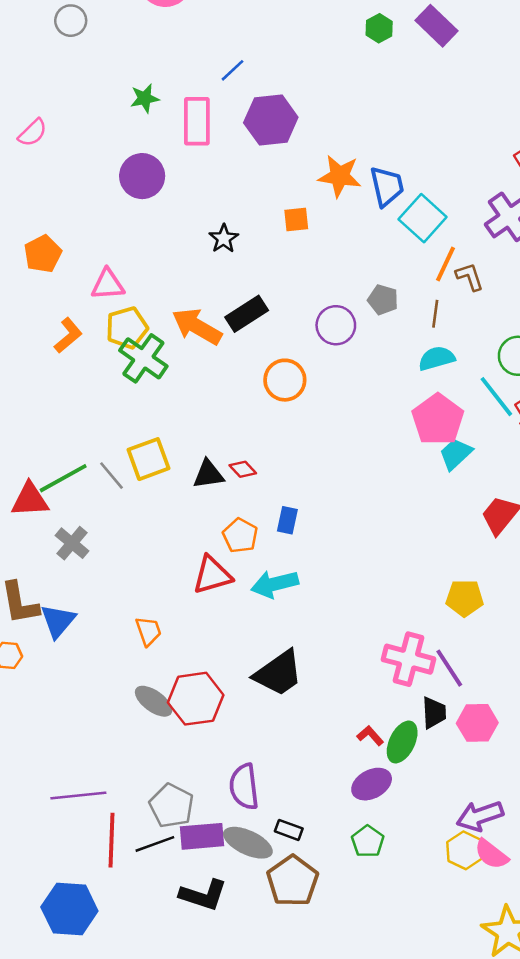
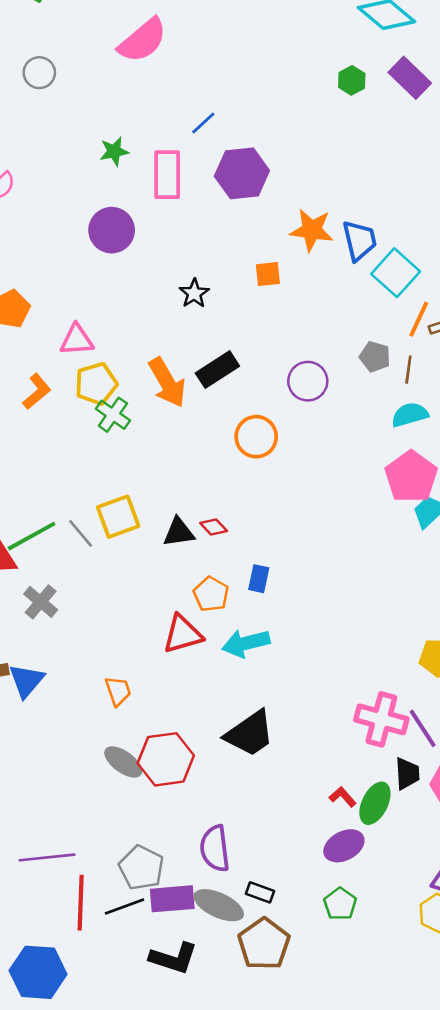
gray pentagon: (383, 300) -> (375, 357), moved
orange arrow: (197, 326) -> (167, 382), turned -150
green cross: (143, 358) -> (113, 415), size x0.7

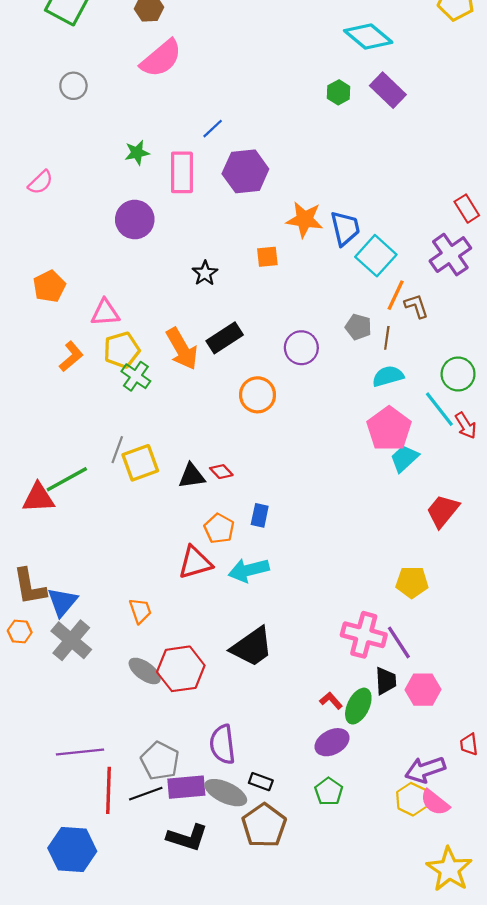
gray line: (81, 533) -> (117, 450), moved, turned 60
gray cross: (41, 602) -> (71, 640), moved, size x1.4

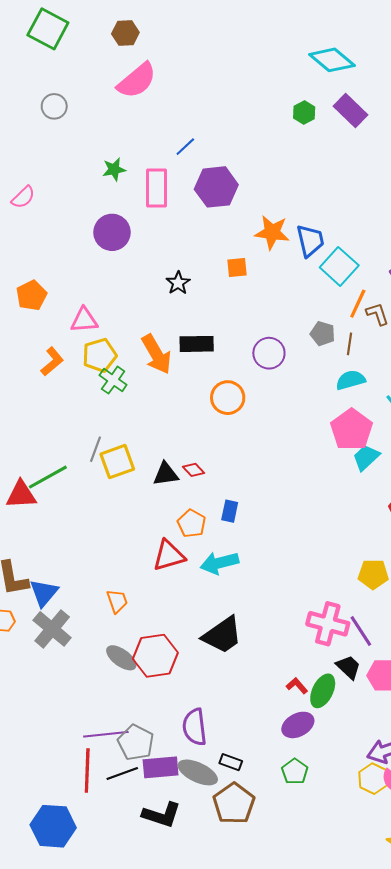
black rectangle: (225, 338) -> (197, 344), turned 32
black trapezoid: (386, 681) -> (348, 667), turned -44
purple line: (80, 752) -> (106, 734), moved

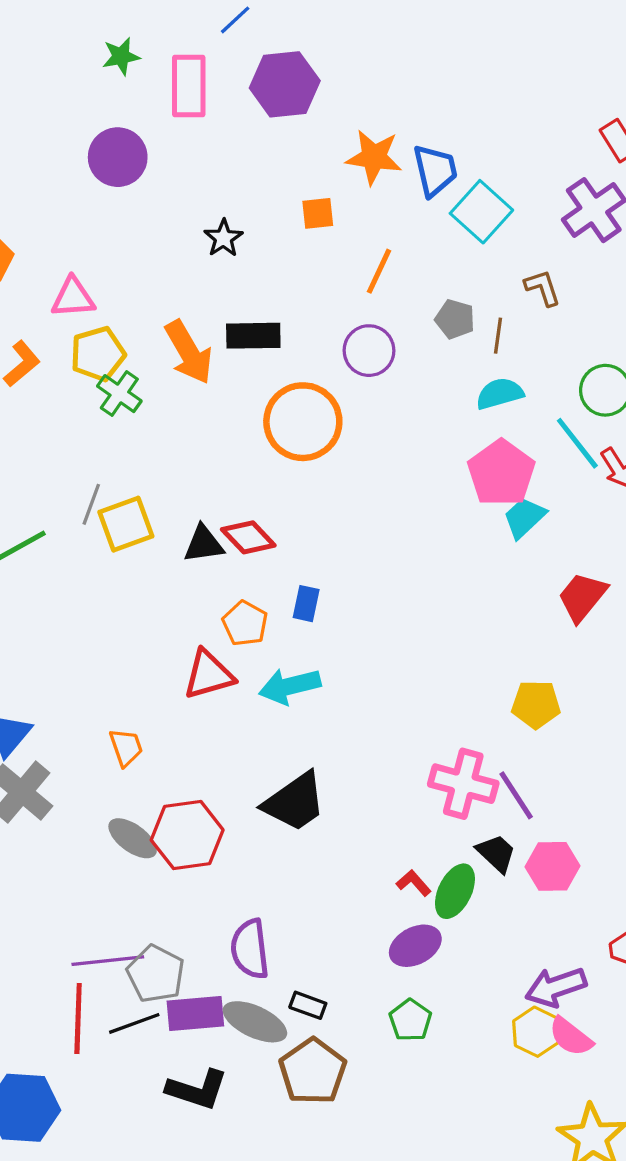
orange line: (358, 304) -> (379, 271), moved
orange circle: (228, 398) -> (303, 422), size x1.4
red diamond: (194, 470) -> (248, 537), size x1.5

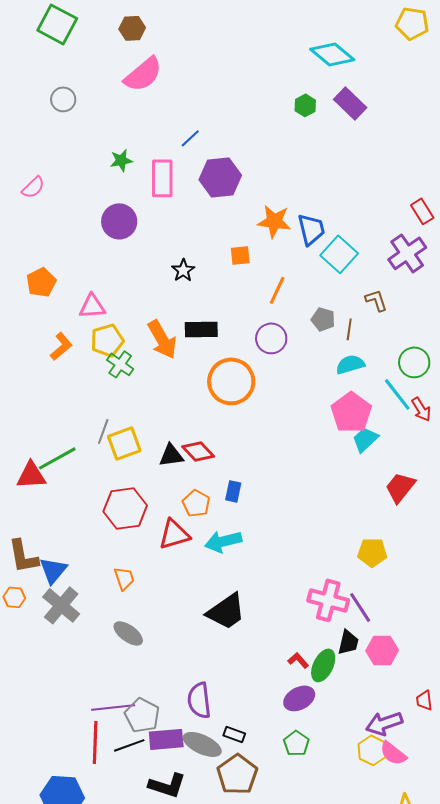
red hexagon: (187, 835) -> (125, 508), moved
black trapezoid: (496, 853) -> (348, 642), turned 60

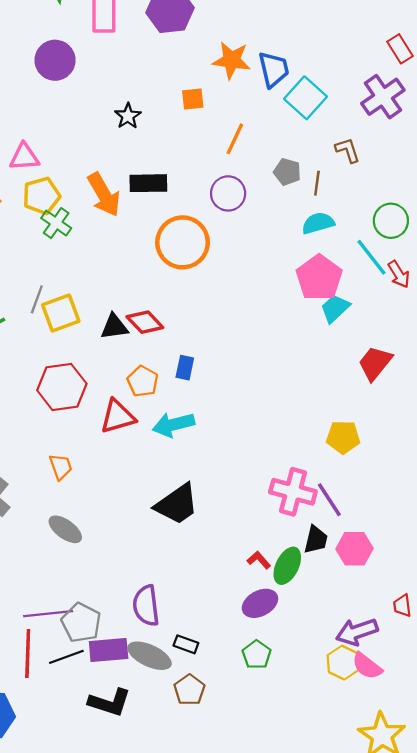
brown pentagon: (237, 774) -> (189, 690), size x0.7

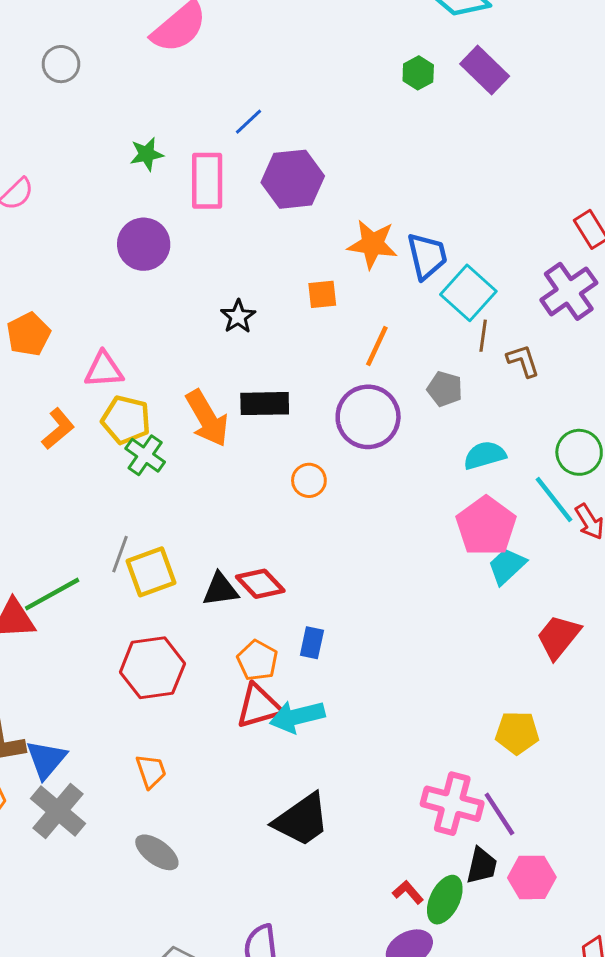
brown line: (317, 183) -> (483, 336), moved
purple circle: (228, 193) -> (368, 417), size x1.4
yellow pentagon: (41, 196) -> (126, 420), turned 30
orange circle: (183, 242) -> (309, 480), size x0.5
red triangle: (118, 417) -> (259, 706), moved

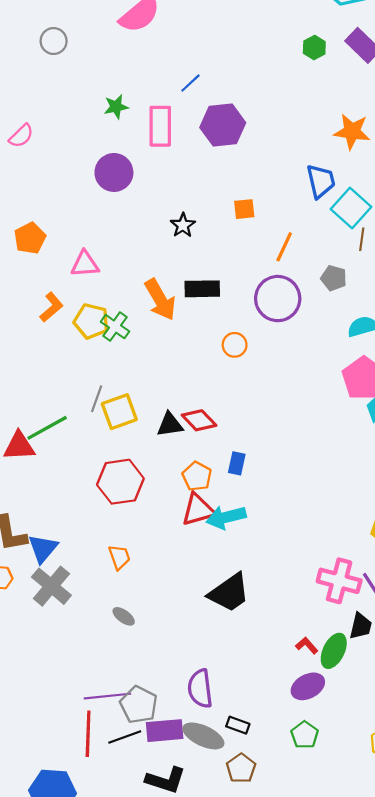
orange star: (372, 244) -> (352, 132), moved
yellow pentagon: (126, 420) -> (91, 321), moved
gray ellipse: (157, 852) -> (124, 616), size x0.7

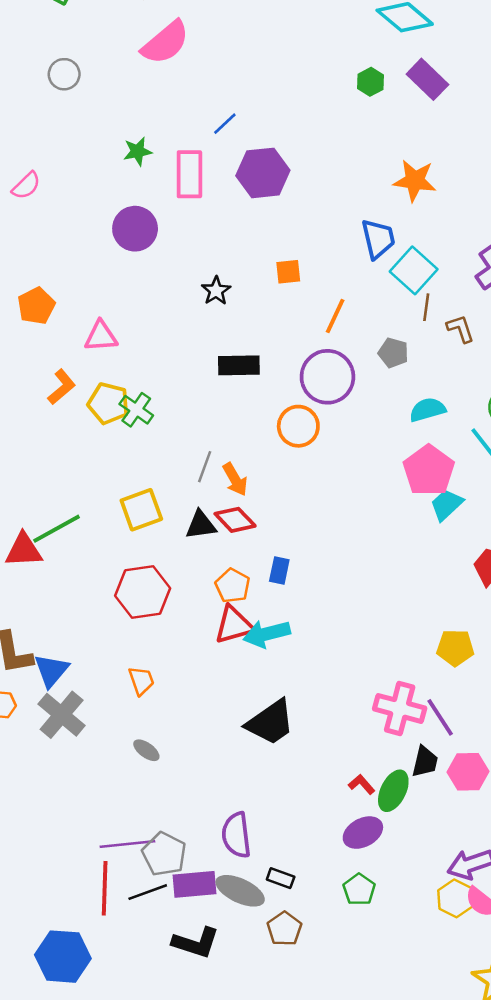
orange arrow: (160, 300) -> (235, 479), moved, size x0.7
orange circle: (235, 345) -> (298, 426), moved, size x1.4
gray line: (97, 399) -> (205, 467), moved

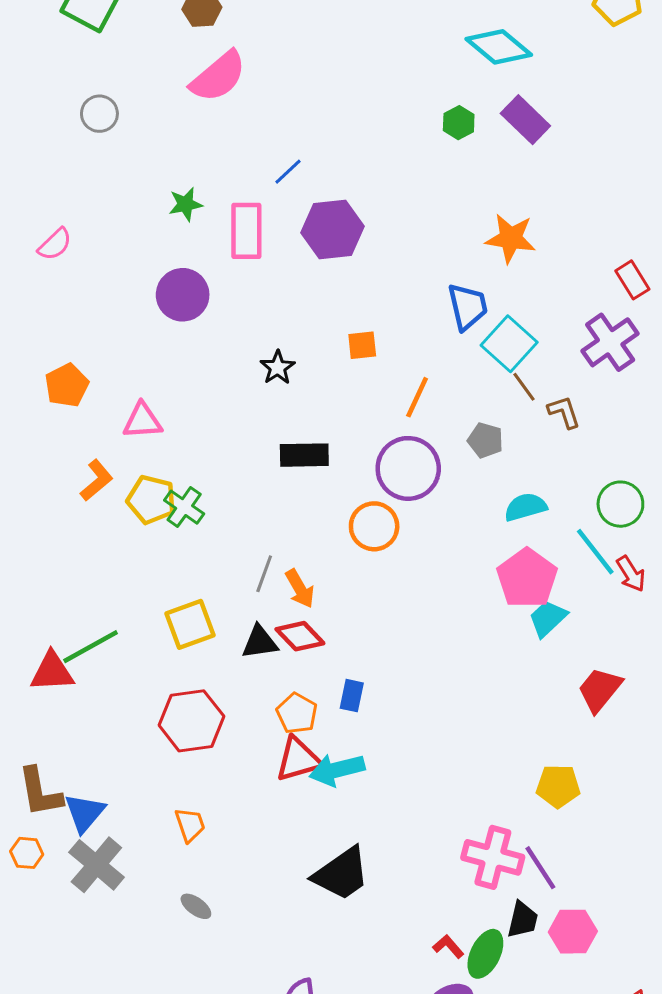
brown line: (426, 307) -> (524, 387), turned -44

